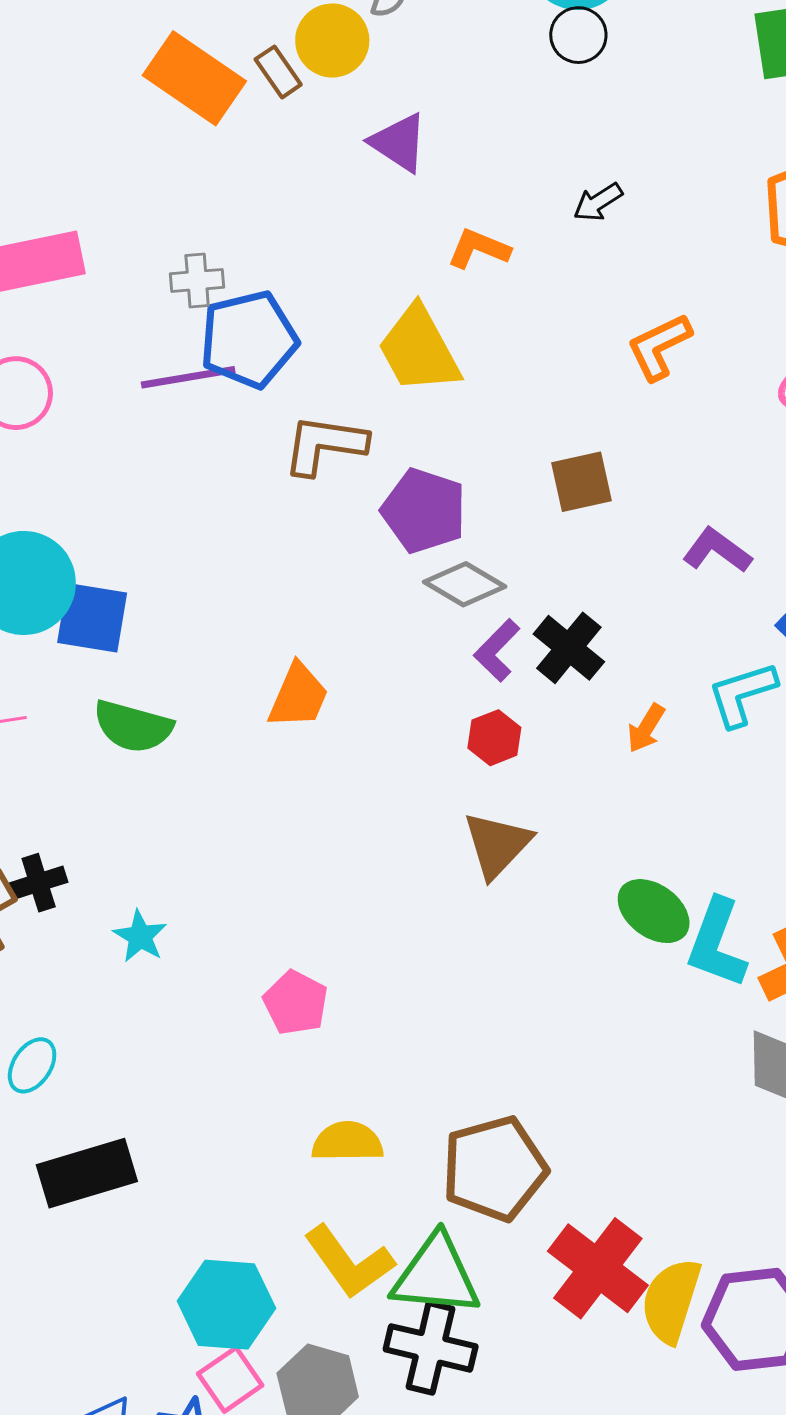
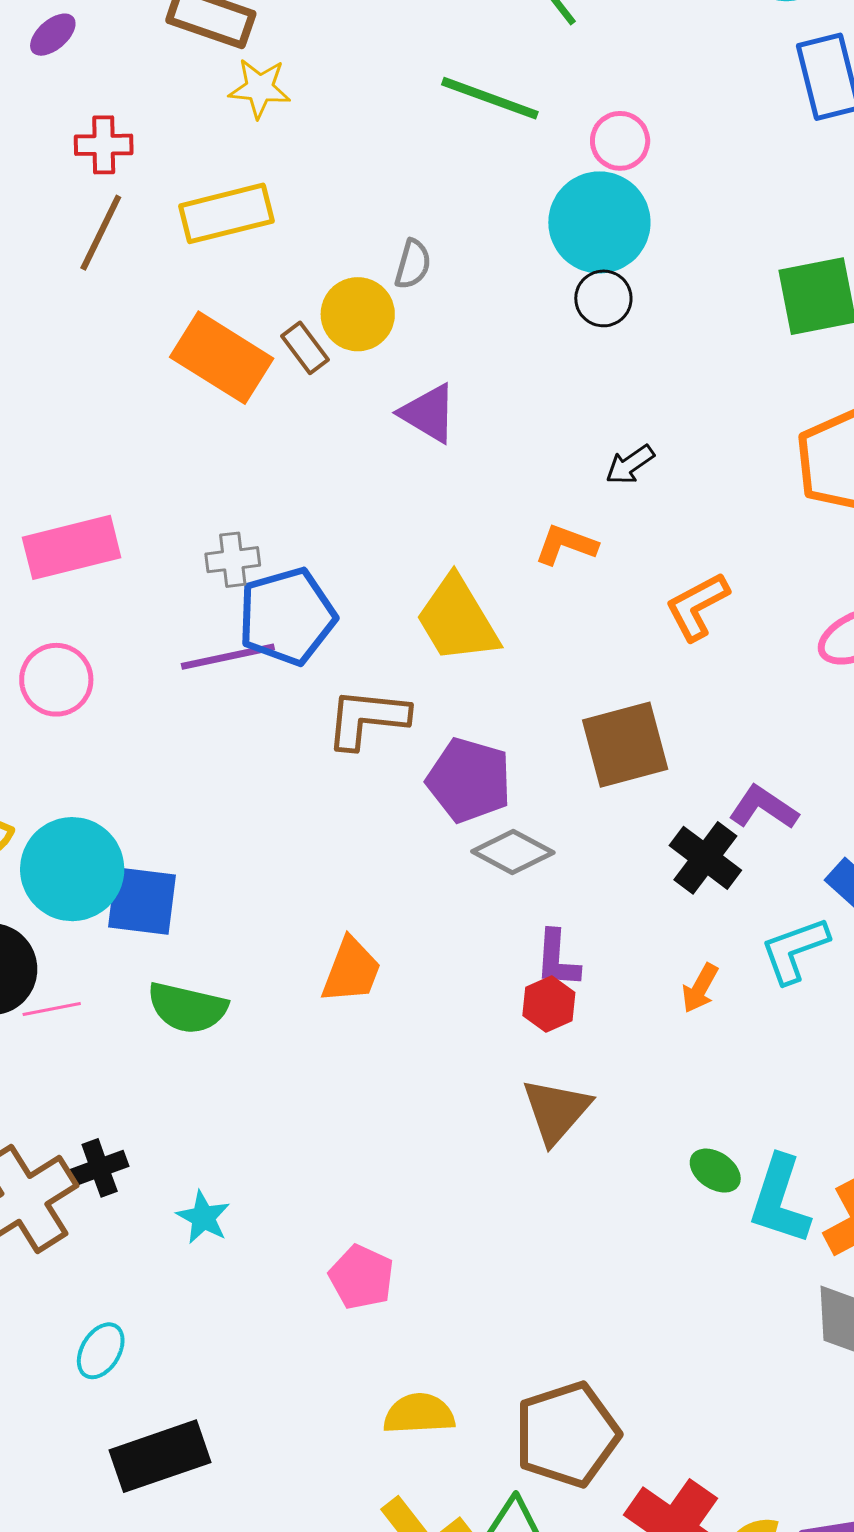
orange L-shape: (479, 249) -> (566, 545), moved
brown square: (581, 482) -> (625, 745), size x1.4
black cross: (569, 648) -> (705, 858), moved
purple L-shape: (497, 650) -> (557, 959), moved, turned -38
green ellipse: (654, 911) -> (715, 1171), size x0.7

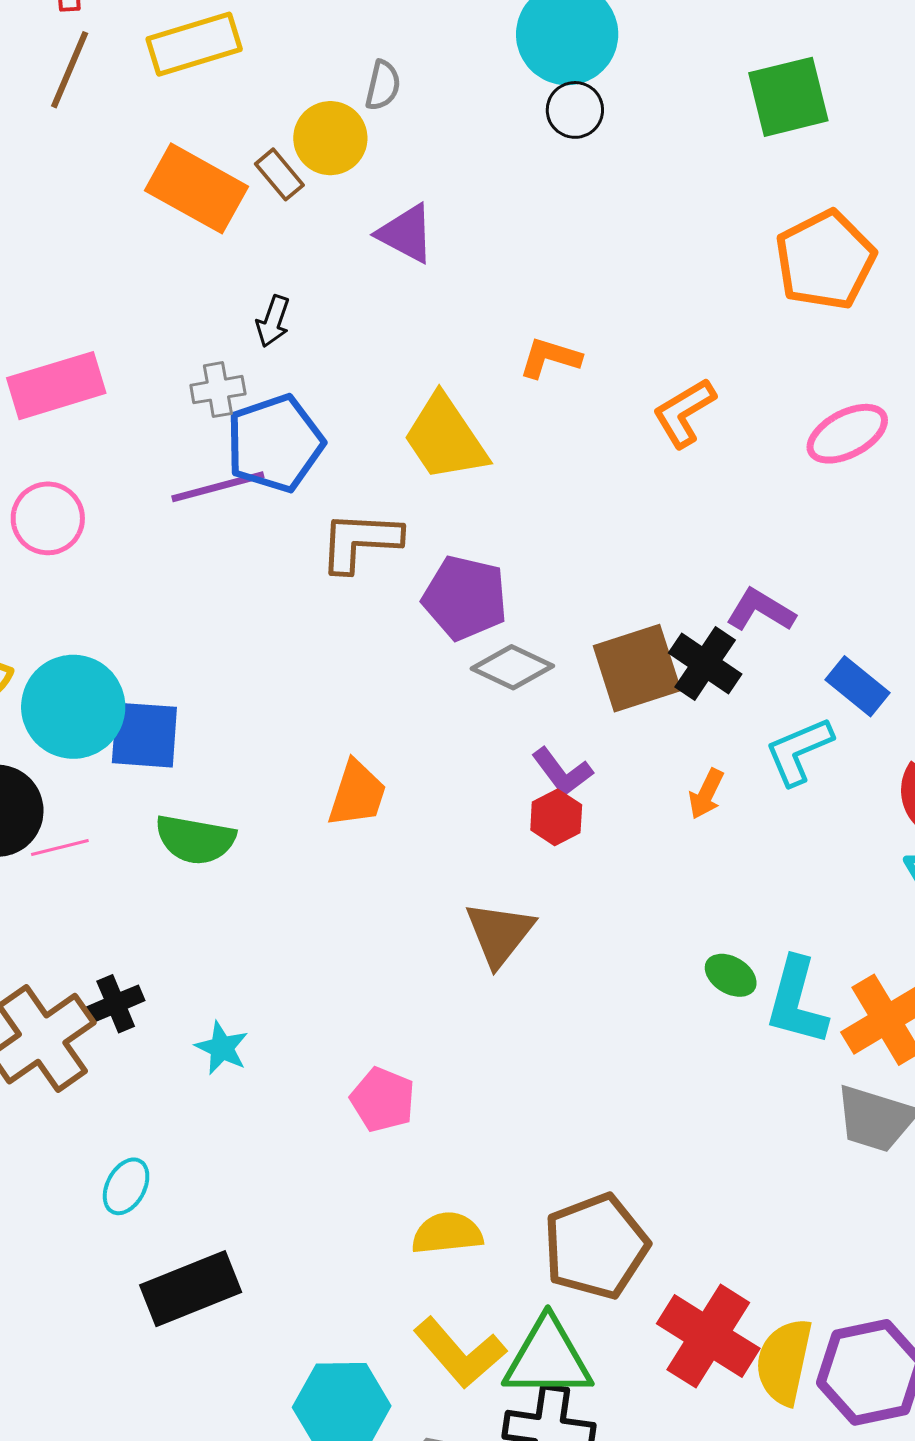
black arrow: (630, 465) -> (273, 321), moved, turned -33
brown square: (625, 745) -> (637, 668), moved
purple L-shape: (557, 959) -> (562, 772), turned -38
brown triangle: (556, 1111) -> (499, 934), moved

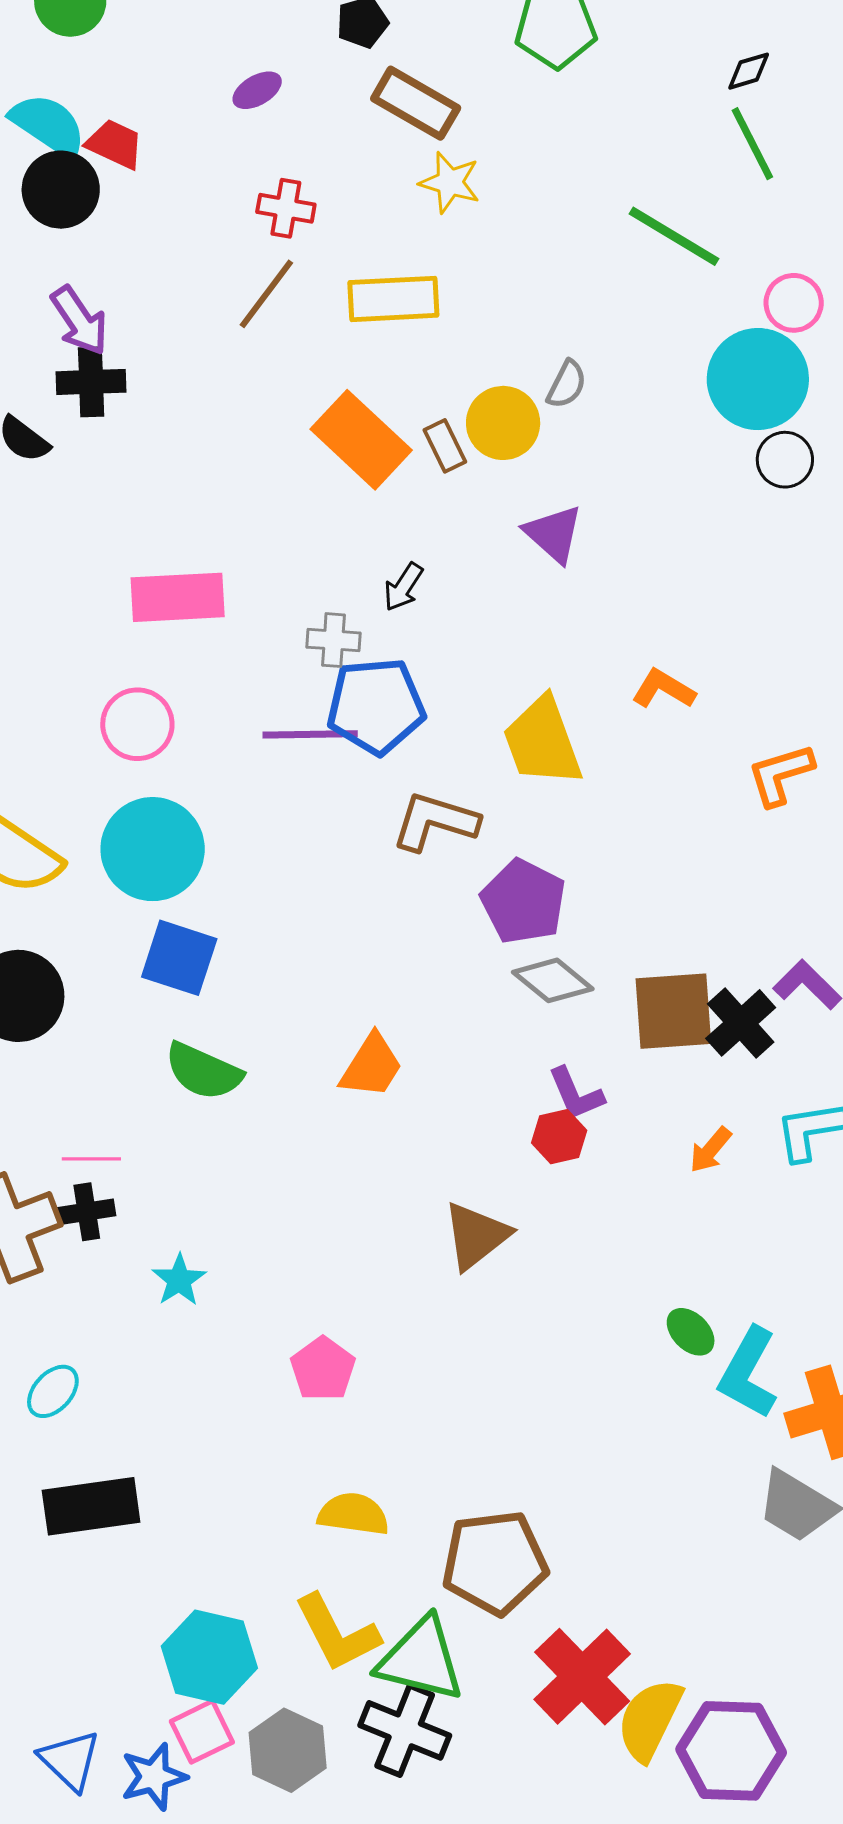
black circle: (575, 110) -> (785, 460), moved
cyan circle: (73, 707) -> (153, 849), moved
pink line: (60, 848) -> (91, 1159), moved

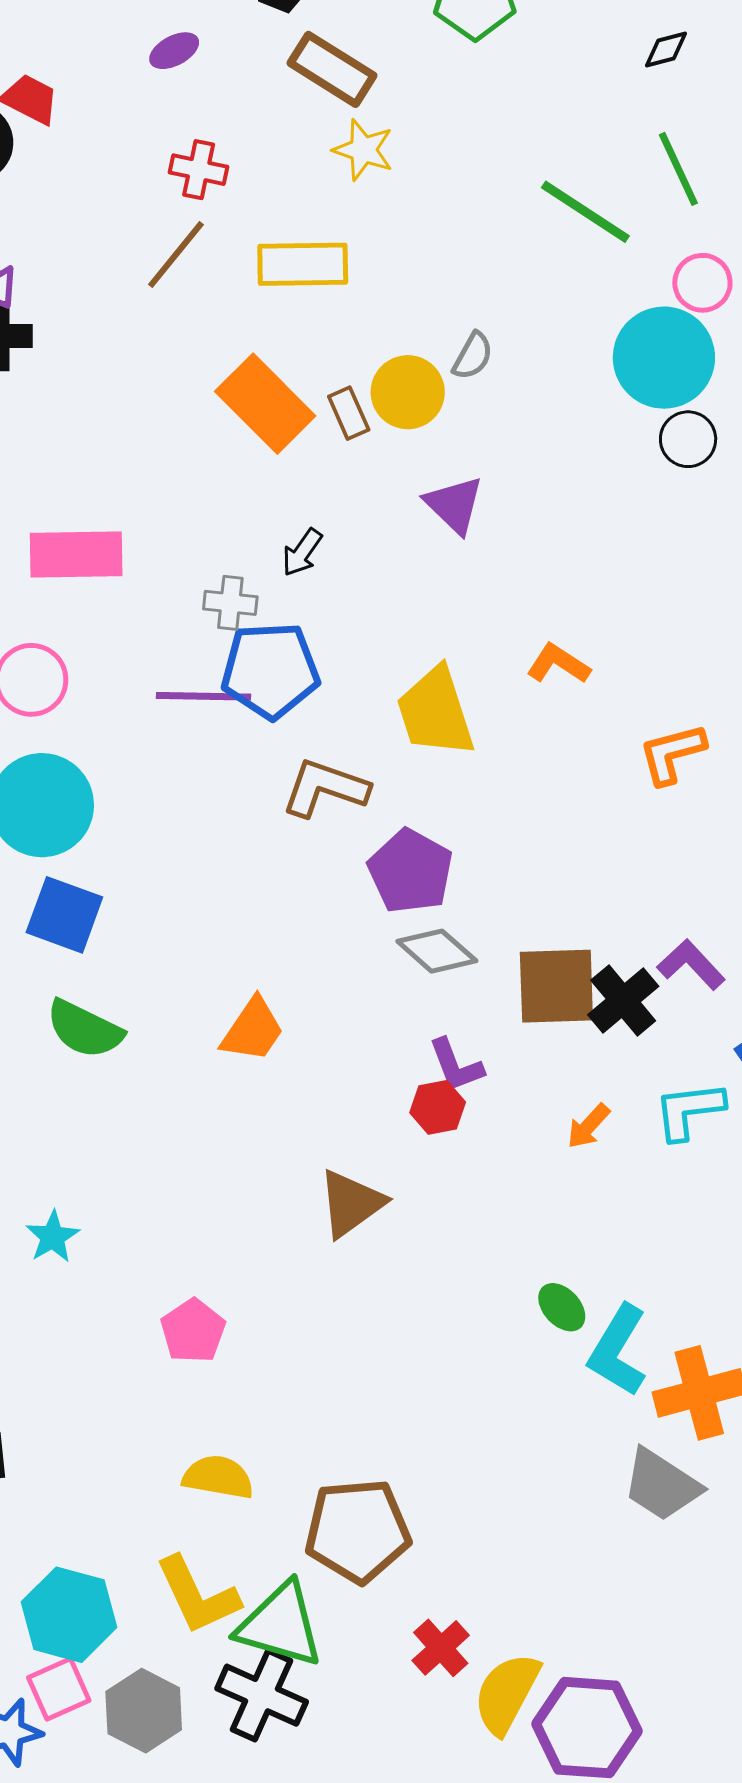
green line: (752, 144) -> (678, 169), moved
red cross: (582, 1677) -> (441, 1648), size x0.6

